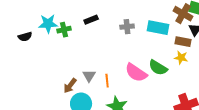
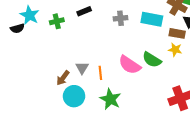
cyan star: (48, 24) -> (29, 15), moved, turned 30

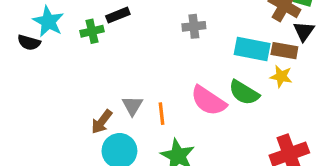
black rectangle: (84, 11) -> (118, 15), moved
cyan rectangle: (152, 19) -> (252, 49), moved
black semicircle: (17, 28) -> (29, 43), turned 32

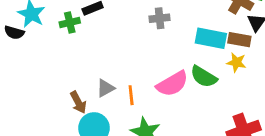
pink semicircle: (208, 101) -> (172, 84), turned -64
gray triangle: (132, 106) -> (105, 88), turned 30
brown arrow: (102, 122) -> (78, 102), turned -65

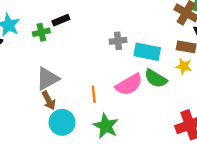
gray cross: (160, 18) -> (118, 41), moved
cyan rectangle: (211, 38) -> (147, 52), moved
gray triangle: (105, 88) -> (47, 79), moved, size x1.5

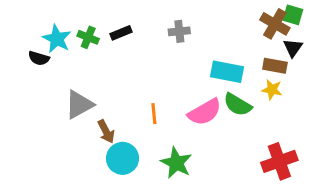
green cross: (41, 32) -> (88, 37), moved, turned 35
gray cross: (118, 41) -> (179, 31), moved
gray triangle: (47, 79) -> (79, 105), moved
orange line: (94, 94) -> (154, 114), moved

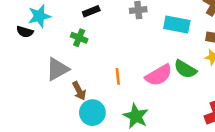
green cross: (88, 37) -> (79, 38), moved
cyan star: (57, 39) -> (39, 16), turned 30
cyan rectangle: (227, 72) -> (177, 25), moved

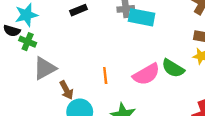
cyan rectangle: (177, 25) -> (142, 17), moved
green cross: (79, 38) -> (28, 42), moved

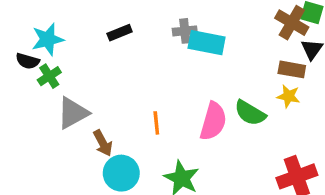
green cross: (28, 42) -> (49, 76), turned 35
pink semicircle: (146, 74) -> (213, 121), turned -44

